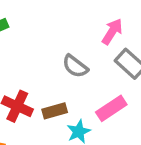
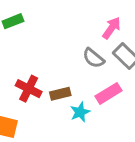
gray semicircle: (75, 66) -> (94, 58), moved

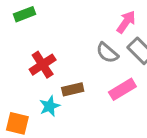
red cross: (29, 89) -> (43, 65), moved, turned 30
cyan star: (80, 112) -> (50, 106), moved

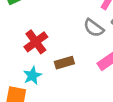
cyan star: (50, 106) -> (32, 76), moved

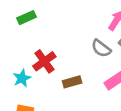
cyan star: (32, 76) -> (22, 78), moved

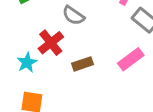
gray semicircle: (101, 48) -> (73, 15), moved

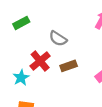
brown rectangle: (82, 64) -> (69, 66), moved

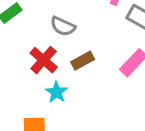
cyan star: (21, 78) -> (57, 92), moved

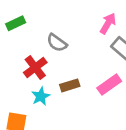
brown rectangle: (83, 61) -> (70, 85), moved

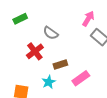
pink rectangle: (109, 85) -> (81, 78), moved
cyan star: (41, 96) -> (49, 82), moved

